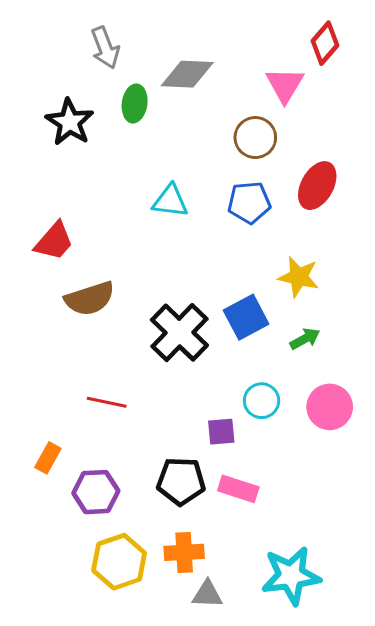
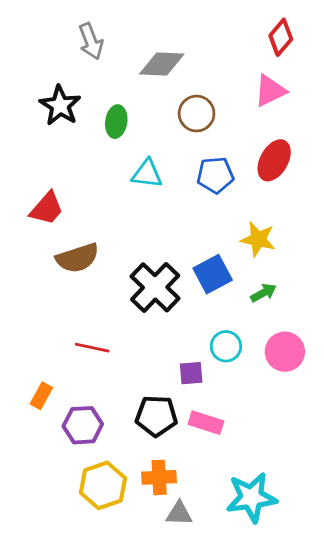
pink triangle: (285, 85) -> (270, 91), moved, turned 33
green ellipse: (135, 103) -> (116, 122), moved
brown circle: (255, 138) -> (197, 114), moved

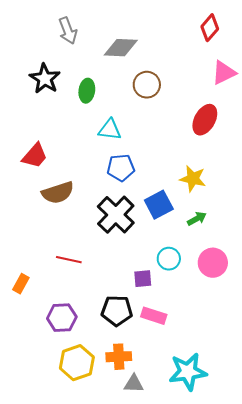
pink triangle: (270, 91) -> (224, 73), moved
blue pentagon: (215, 175) -> (121, 168), moved
orange rectangle: (41, 396) -> (21, 284), moved

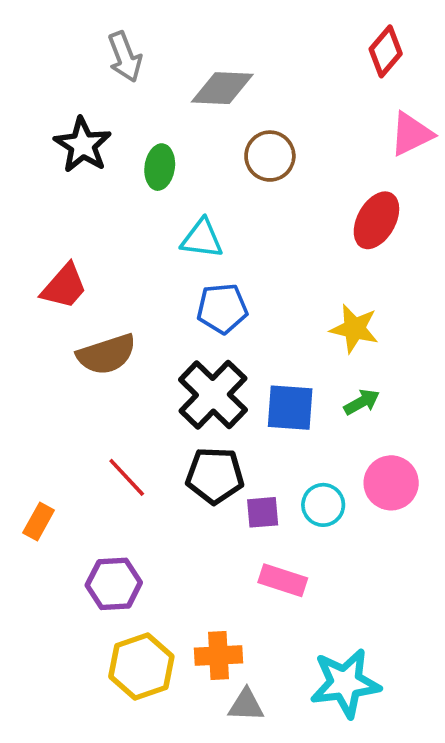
blue square: (159, 205) -> (290, 408), moved, turned 32
cyan circle: (169, 259) -> (323, 505), moved
red line: (69, 260) -> (127, 477), turned 35
black pentagon: (117, 311) -> (215, 476), moved

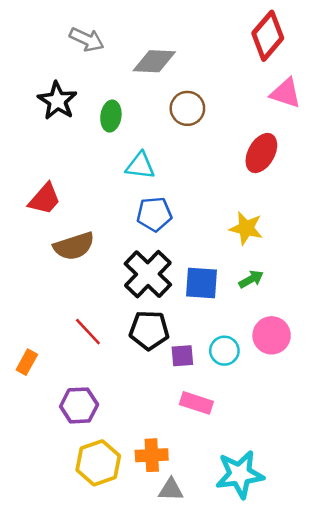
red diamond: (386, 51) -> (268, 36), size x1.4
gray arrow: (125, 57) -> (87, 40), turned -44
pink triangle: (411, 134) -> (286, 93), turned 44

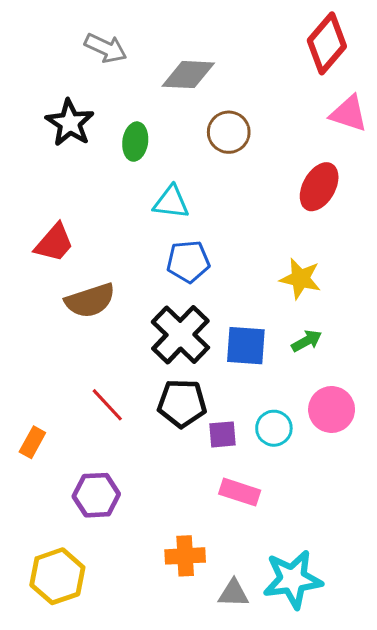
yellow hexagon: (98, 463) -> (57, 576), moved
gray triangle: (171, 490) -> (233, 593), moved

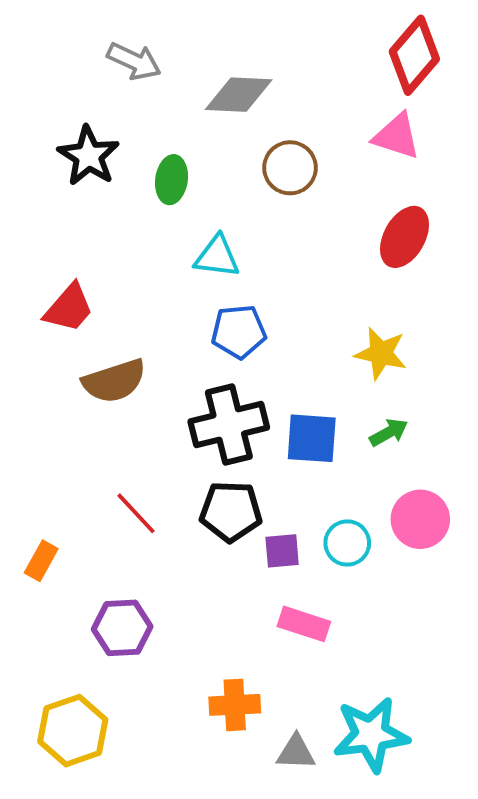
pink triangle: (349, 114) -> (397, 136), moved
black cross: (180, 335) -> (229, 424), turned 32

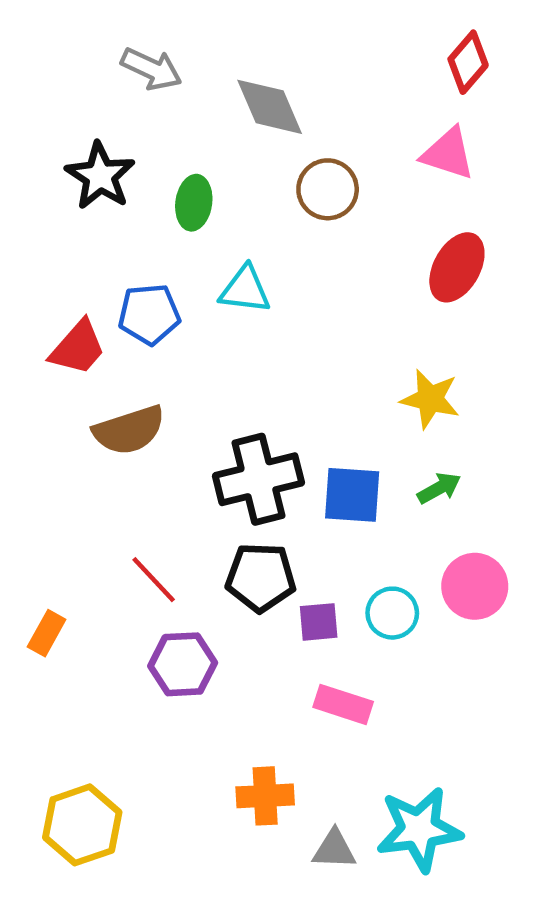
red diamond: (414, 55) -> (468, 62), size x0.7
gray diamond: (239, 95) -> (270, 107), turned 64
blue pentagon: (239, 332) -> (149, 314), moved
purple hexagon: (122, 628) -> (183, 664), moved

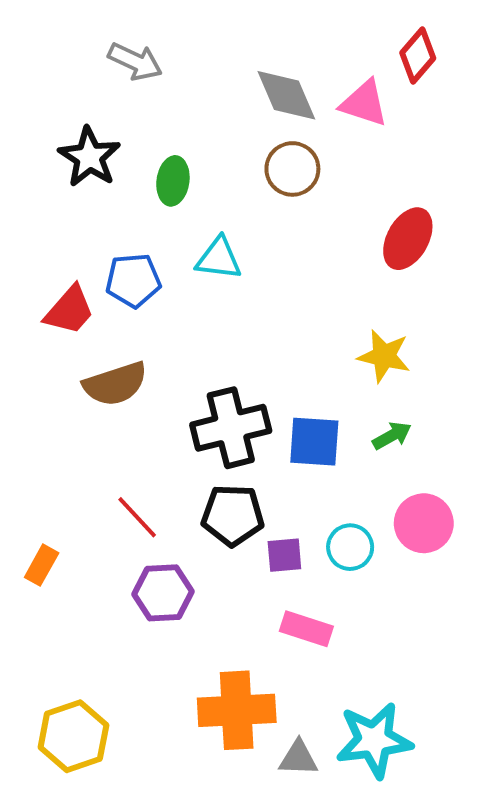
gray diamond: (270, 107) -> (286, 95), moved
pink triangle: (448, 154) -> (364, 103), moved
orange cross: (265, 796) -> (237, 710), size x1.5

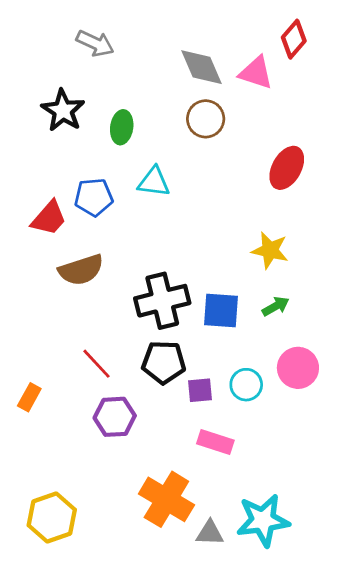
orange cross: (237, 710) -> (166, 499), turned 34

